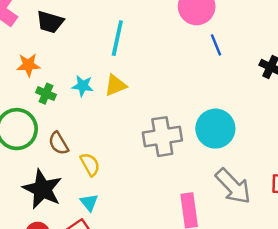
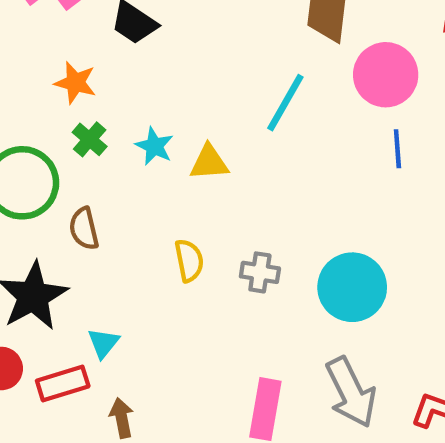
cyan line: (117, 38) -> (285, 103), moved
gray cross: (162, 137) -> (260, 272), size x0.6
yellow semicircle: (90, 164) -> (189, 261), moved

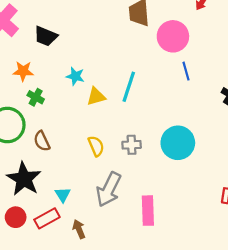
cyan line: (285, 103) -> (129, 87), moved
cyan star: (154, 146) -> (75, 76), moved
gray arrow: (351, 392) -> (109, 189), moved, turned 64

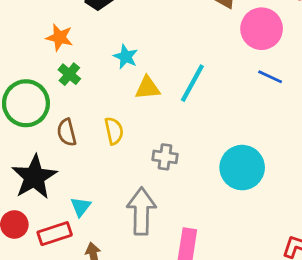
blue line: (186, 71) -> (270, 77), turned -60
gray cross: (132, 145) -> (165, 157), moved
yellow semicircle: (96, 146) -> (114, 131), moved
gray arrow: (109, 189) -> (141, 211), turned 144

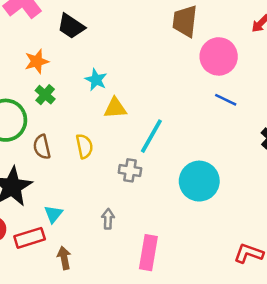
orange star: (59, 37) -> (37, 61), turned -30
cyan line: (192, 83) -> (151, 136), moved
gray arrow: (141, 211) -> (108, 219), size x0.5

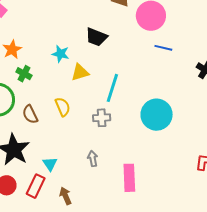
black trapezoid: (71, 26) -> (96, 37), moved
red rectangle: (30, 238) -> (36, 186), turned -35

